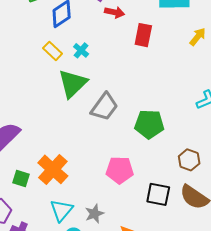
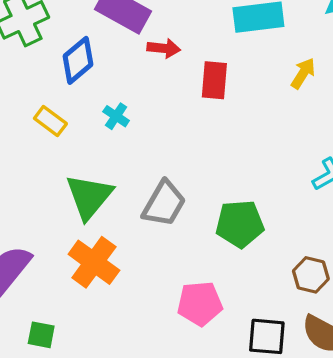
yellow rectangle: (53, 51) -> (50, 121), moved
green triangle: (73, 84) -> (89, 197), moved
orange cross: (53, 169) -> (94, 262), moved

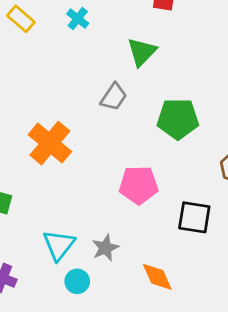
green triangle: (89, 197) -> (142, 52), moved, size x0.7
gray trapezoid: (164, 204) -> (114, 97), size x0.7

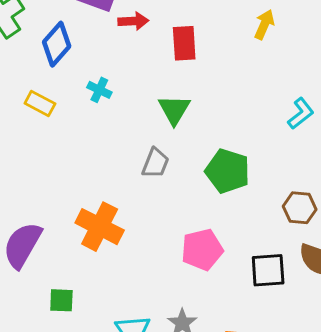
green pentagon: (178, 119) -> (228, 171), turned 30

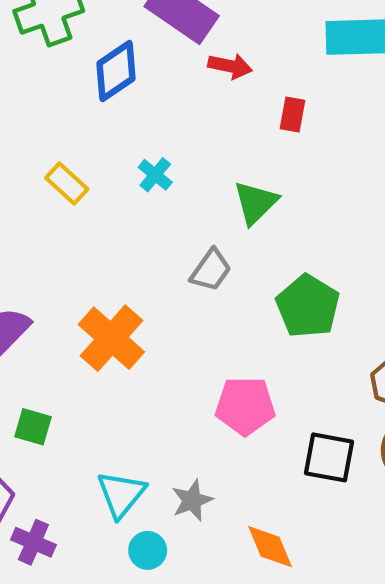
red rectangle: (184, 43) -> (293, 114), size x0.7
cyan cross: (99, 90) -> (155, 175), moved
yellow rectangle: (40, 104) -> (67, 184), moved

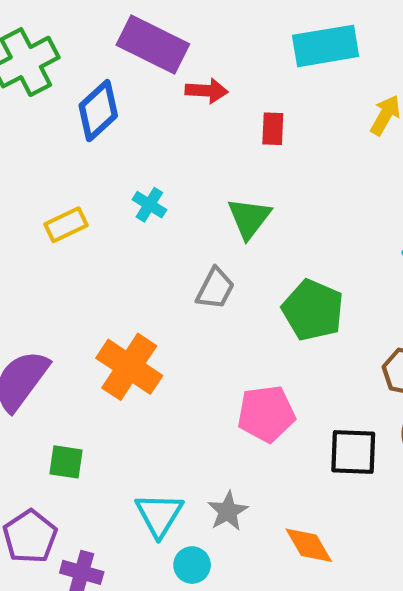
yellow rectangle: (67, 184) -> (66, 225), turned -60

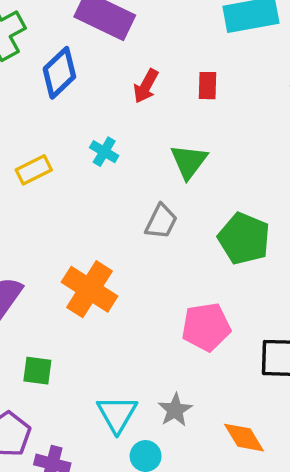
red arrow: (207, 91) -> (146, 86), moved, turned 116

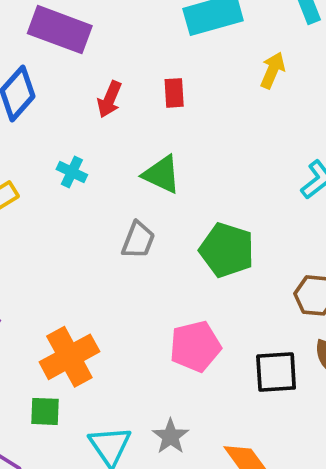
green triangle: (189, 161) -> (162, 174), turned -36
orange cross: (90, 289) -> (69, 357), moved, turned 34
green square: (37, 371) -> (45, 411), moved

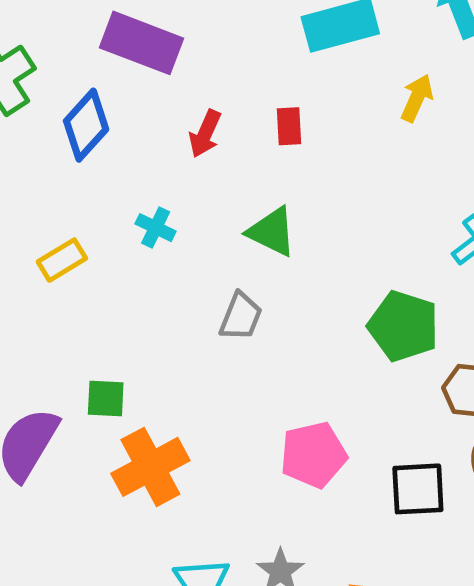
green pentagon: (227, 250) -> (403, 326), moved
green square: (45, 411) -> (106, 399), moved

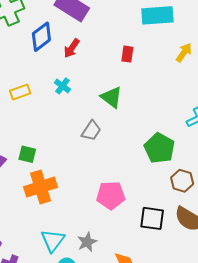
red arrow: (205, 134) -> (72, 48), moved

